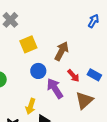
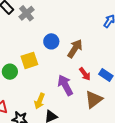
yellow square: (28, 44) -> (29, 60), moved
blue circle: (38, 71) -> (51, 41), moved

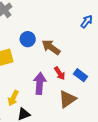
brown arrow: (75, 49) -> (51, 47), turned -90
purple arrow: (65, 85) -> (40, 83), turned 30

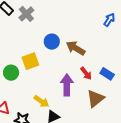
yellow arrow: (13, 98) -> (41, 101), turned -77

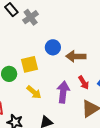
brown arrow: (76, 48) -> (76, 56), turned -36
yellow arrow: (41, 101) -> (34, 92), moved

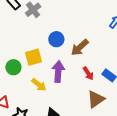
brown arrow: (76, 56) -> (80, 47), turned -42
purple arrow: (63, 92) -> (58, 72), moved

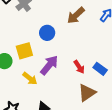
brown arrow: (80, 47) -> (76, 15), moved
purple arrow: (58, 72) -> (49, 65), turned 35

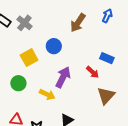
yellow square: (24, 51) -> (29, 58), moved
blue rectangle: (100, 69) -> (107, 58), moved

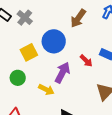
blue circle: (54, 46) -> (54, 41), size x1.5
red arrow: (93, 72) -> (86, 61), moved

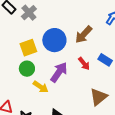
brown arrow: (78, 18) -> (84, 35), moved
green circle: (18, 78) -> (27, 69), moved

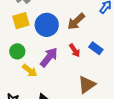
yellow square: (28, 48) -> (21, 21), moved

